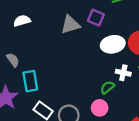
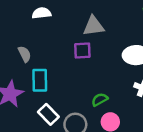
purple square: (96, 18) -> (82, 51), moved, turned -35
green semicircle: (107, 87) -> (100, 100), moved

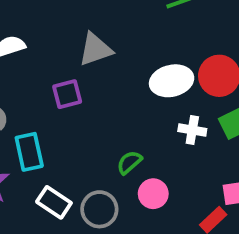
purple square: (82, 51) -> (67, 94), moved

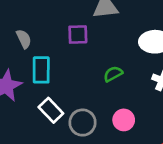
green semicircle: (129, 162) -> (113, 74), moved

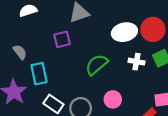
green semicircle: (113, 74) -> (97, 65), size x1.5

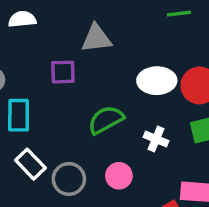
white cross: (136, 62) -> (156, 139), moved

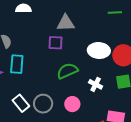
purple square: (63, 72) -> (56, 43), moved
white rectangle: (30, 164) -> (21, 103), moved

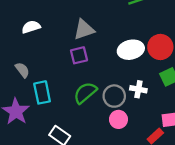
green semicircle: (67, 71) -> (85, 93), moved
gray circle: (43, 104) -> (114, 96), moved

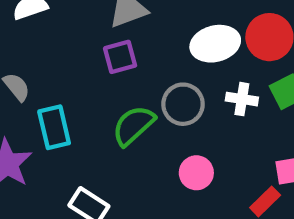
white cross: (138, 89) -> (242, 99), moved
gray circle: (114, 96) -> (183, 104), moved

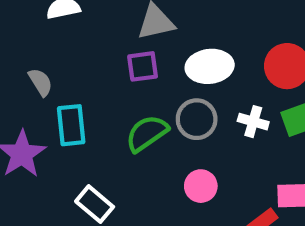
white ellipse: (215, 44) -> (210, 66), moved

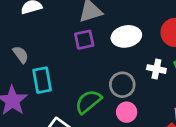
gray circle: (197, 119) -> (122, 85), moved
green semicircle: (147, 133) -> (88, 102), moved

